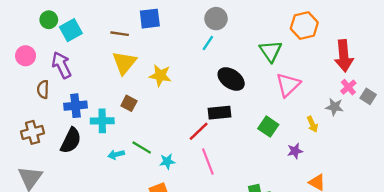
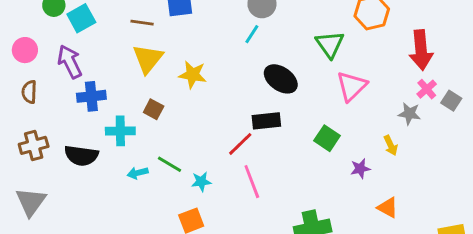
brown semicircle: (43, 89) -> (29, 92), moved
blue cross: (75, 106) -> (91, 96), moved
yellow arrow: (312, 124) -> (391, 145), moved
black semicircle: (71, 141) -> (81, 156), turned 72

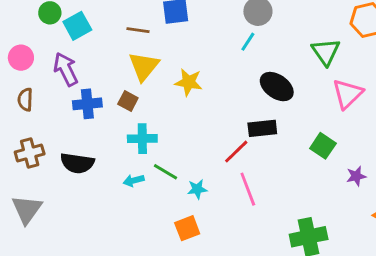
brown square: (154, 109) -> (128, 101), moved
cyan cross: (120, 131) -> (142, 139), moved

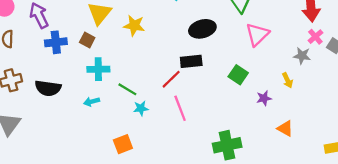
black ellipse: (277, 87) -> (202, 29), turned -50
green line: (165, 172) -> (127, 89), moved
orange square: (187, 228) -> (123, 144), moved

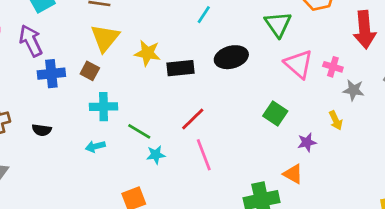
pink triangle: (257, 34) -> (299, 64), turned -35
pink cross: (315, 37) -> (333, 67), moved, turned -32
black rectangle: (191, 61) -> (180, 68), moved
black semicircle: (48, 88) -> (42, 130), size x0.6
orange triangle: (285, 128) -> (293, 174), moved

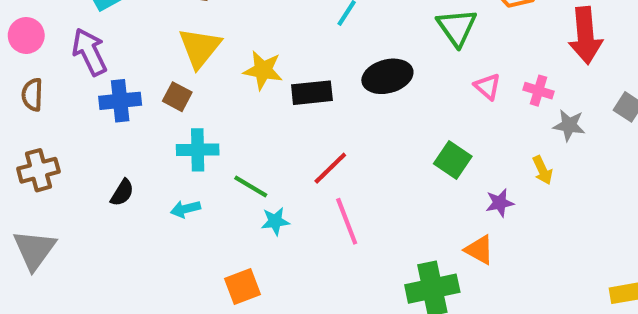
pink triangle: (299, 64) -> (487, 87), size x0.6
black semicircle: (42, 130) -> (122, 193), moved, turned -66

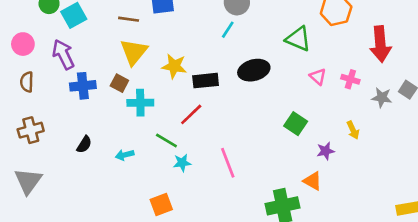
green triangle: (457, 27) -> (298, 39), turned -32
gray star: (569, 125) -> (382, 98), moved
cyan cross: (198, 150) -> (140, 103), moved
red line: (330, 168) -> (191, 114), moved

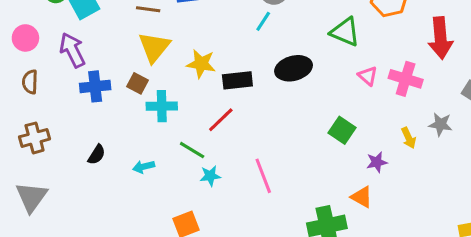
pink cross: (350, 79) -> (406, 79), size x1.5
gray star: (382, 98) -> (440, 124), moved

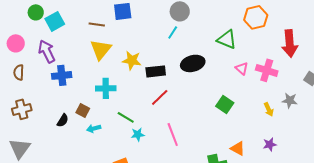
brown square: (138, 83) -> (83, 110), moved
red line: (221, 120) -> (160, 97), moved
purple star: (377, 162) -> (270, 144), moved

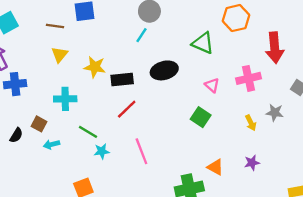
yellow triangle: (101, 49) -> (59, 54), size x0.7
pink triangle: (242, 68) -> (212, 85), moved
pink cross: (267, 70) -> (248, 78), turned -30

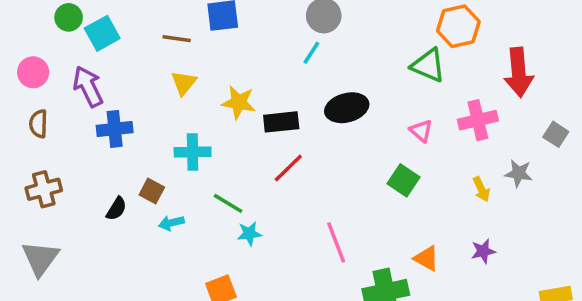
green triangle: (203, 43) -> (428, 65), moved
pink line: (141, 151) -> (336, 242), moved

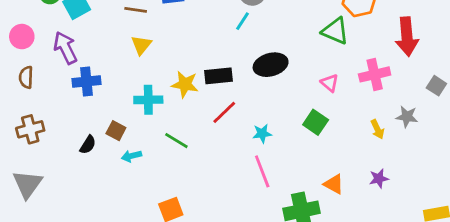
yellow star: (239, 102) -> (185, 84), moved
cyan star: (249, 234) -> (262, 134), moved

